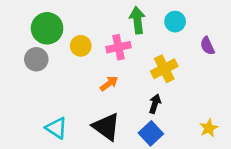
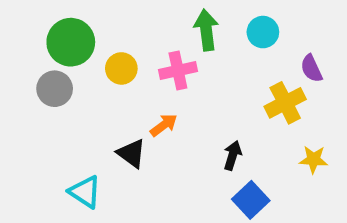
yellow cross: (164, 69) -> (285, 103), moved
black triangle: (106, 127) -> (131, 153), moved, size x0.7
yellow star: (209, 128) -> (313, 159), moved, turned 30
blue square: (151, 133) -> (251, 200), moved

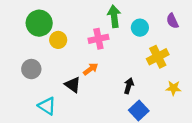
cyan circle: (263, 32) -> (140, 28), moved
yellow circle: (121, 68) -> (58, 40), moved
purple semicircle: (311, 68) -> (172, 21), moved
gray circle: (55, 89) -> (31, 69), moved

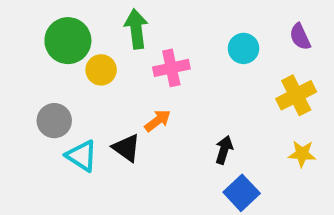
green arrow: (114, 16) -> (136, 29), moved
yellow cross: (158, 57) -> (296, 95), moved
cyan triangle: (47, 106) -> (82, 156), moved

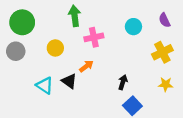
green circle: (68, 41) -> (22, 22), moved
yellow circle: (101, 70) -> (55, 48), moved
gray circle: (54, 121) -> (16, 51), moved

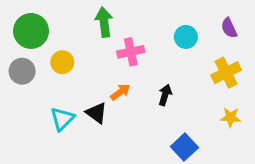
yellow circle: (55, 48) -> (62, 62), moved
black arrow: (123, 82) -> (165, 95), moved
cyan triangle: (45, 85) -> (62, 119), turned 42

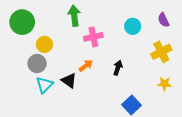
gray circle: (22, 71) -> (37, 64), moved

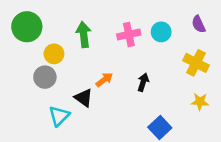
green arrow: (74, 16) -> (84, 34), moved
pink cross: (93, 37) -> (129, 34), moved
yellow cross: (161, 52) -> (196, 63), turned -36
cyan triangle: (44, 85) -> (59, 116), moved

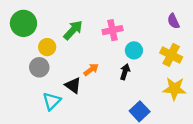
cyan circle: (161, 32) -> (134, 50), moved
green arrow: (84, 34) -> (73, 30), turned 50
yellow star: (200, 102) -> (175, 89), size x1.5

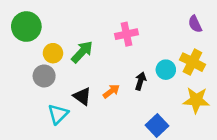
green arrow: (73, 30) -> (82, 52), moved
cyan circle: (134, 50) -> (166, 70), moved
orange arrow: (91, 70) -> (111, 91), moved

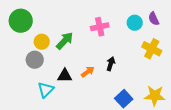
cyan circle: (166, 70) -> (135, 23), moved
black triangle: (82, 96) -> (65, 76), turned -35
yellow star: (196, 100) -> (155, 96), moved

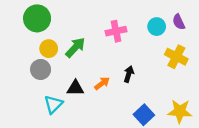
green circle: (21, 21) -> (37, 18), moved

